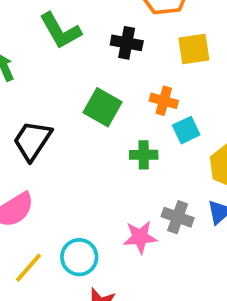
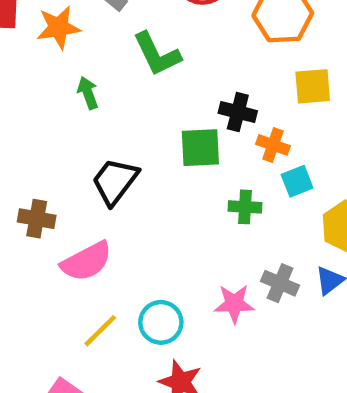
black cross: (127, 43) -> (238, 112), moved
green square: (103, 107) -> (200, 148), turned -36

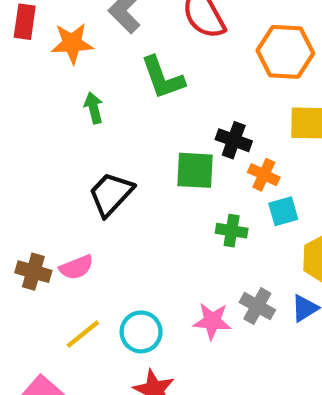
brown cross: (37, 219) -> (33, 272), moved
pink semicircle: (86, 261) -> (76, 267), size x0.7

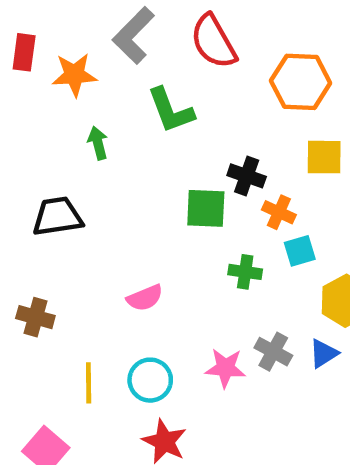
black trapezoid: (111, 194) -> (57, 216), moved, turned 39
pink semicircle: (76, 267) -> (145, 298), moved
yellow line: (83, 334) -> (89, 383), turned -51

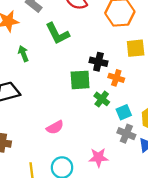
cyan square: (300, 251) -> (124, 112), moved
green cross: (245, 272) -> (102, 99), moved, turned 35
gray cross: (273, 352) -> (126, 134), moved

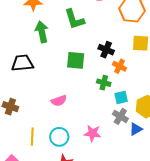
green arrow: (23, 54) -> (42, 32), size x1.5
green square: (80, 80) -> (76, 60), moved
green cross: (102, 99) -> (104, 83), turned -32

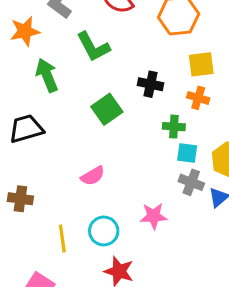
green square: (76, 60) -> (107, 109), turned -30
orange cross: (119, 66) -> (198, 98), moved
green cross: (104, 83) -> (174, 127), moved
cyan square: (121, 97) -> (187, 153), turned 32

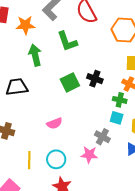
black cross: (151, 84) -> (95, 79), moved
green cross: (174, 127) -> (120, 100), moved
gray cross: (191, 182) -> (102, 137), moved

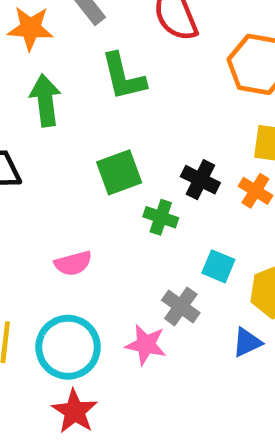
black cross: (95, 79) -> (200, 180), moved
green cross: (120, 100) -> (161, 217), moved
cyan circle: (56, 159) -> (68, 347), size x1.4

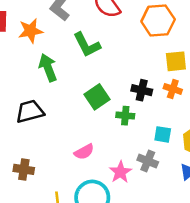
pink star: (146, 345) -> (120, 172), moved, turned -30

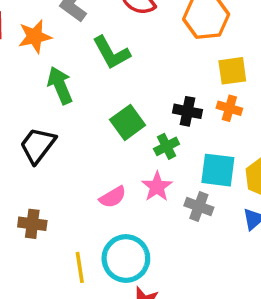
black trapezoid: (30, 111) -> (38, 145), turned -36
green cross: (125, 116) -> (167, 146), turned -30
cyan square: (163, 134) -> (218, 170), size x1.5
pink star: (120, 172) -> (157, 187), moved

